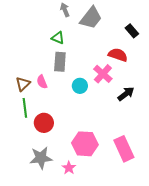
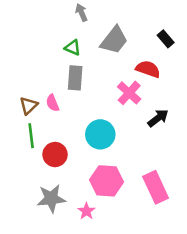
gray trapezoid: (91, 18) -> (114, 40), moved
cyan circle: (80, 86) -> (100, 134), moved, size x1.5

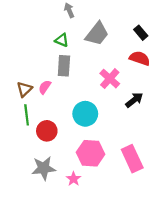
red semicircle: (148, 69) -> (140, 58), moved
pink semicircle: (52, 103) -> (45, 87), turned 56

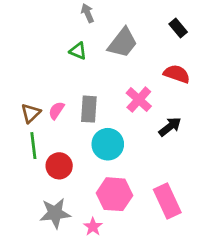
black rectangle: (141, 33) -> (178, 28), moved
gray rectangle: (64, 66) -> (89, 109), moved

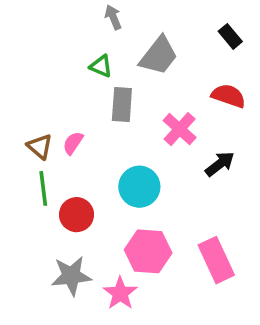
gray rectangle: (89, 109) -> (122, 105), moved
brown triangle: (31, 113) -> (40, 146), turned -35
pink star: (93, 227) -> (120, 293), size x1.4

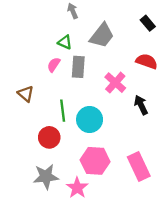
pink semicircle: (73, 143) -> (54, 65), moved
black arrow: (220, 164) -> (141, 105), turned -78
green line: (43, 188) -> (63, 111), moved

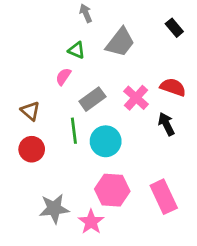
red semicircle: (147, 61) -> (173, 87), moved
gray rectangle: (78, 67) -> (92, 99), moved, turned 50
red circle: (49, 137) -> (32, 149), moved

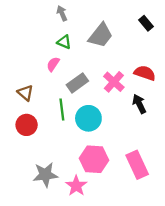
gray arrow: (86, 13) -> (62, 13), moved

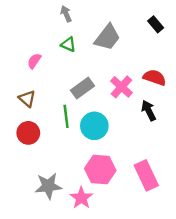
pink semicircle: (53, 64) -> (34, 61), moved

